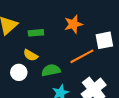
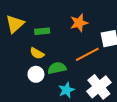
white circle: (19, 72) -> (36, 74), moved

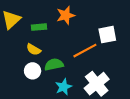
orange star: (79, 23) -> (66, 15), moved

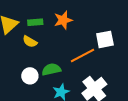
green rectangle: (39, 27) -> (35, 22), moved
yellow semicircle: (34, 50) -> (30, 42), moved

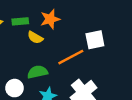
yellow semicircle: (30, 42) -> (35, 37), moved
white circle: (30, 76) -> (15, 88), moved

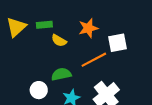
orange star: (50, 19) -> (88, 28), moved

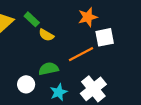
green rectangle: (44, 25) -> (32, 19), turned 48
orange star: (88, 28) -> (88, 17), moved

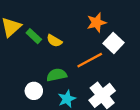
green rectangle: (32, 19) -> (34, 36), moved
white square: (105, 37) -> (114, 43), turned -36

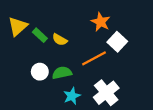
orange star: (96, 23) -> (101, 22), turned -30
white circle: (34, 91) -> (40, 72), moved

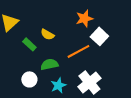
orange star: (101, 22) -> (84, 18), turned 30
green rectangle: (40, 35) -> (29, 44), moved
white circle: (40, 72) -> (29, 79), moved

